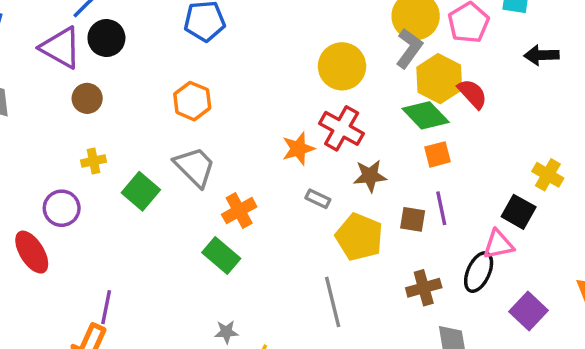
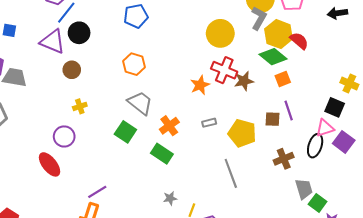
brown star: (370, 176) -> (244, 81), moved
green square: (141, 191) -> (125, 132), moved
gray rectangle: (318, 199) -> (209, 123), moved, turned -32
purple line: (106, 307) -> (97, 192), turned 54
purple square: (529, 311) -> (344, 142), moved

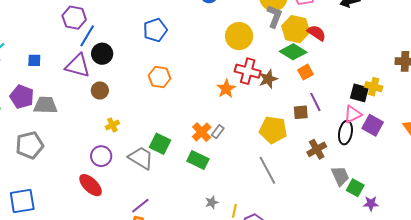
yellow cross: (349, 83) -> (374, 87), moved
gray trapezoid: (140, 103) -> (141, 158), moved
gray rectangle: (209, 123) -> (218, 132), moved, turned -32

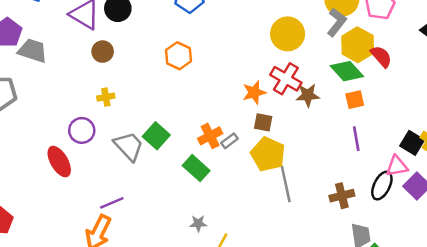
brown square: (301, 112) -> (263, 122), moved
yellow pentagon: (273, 130) -> (268, 154), moved
gray line: (267, 170) -> (286, 184), moved

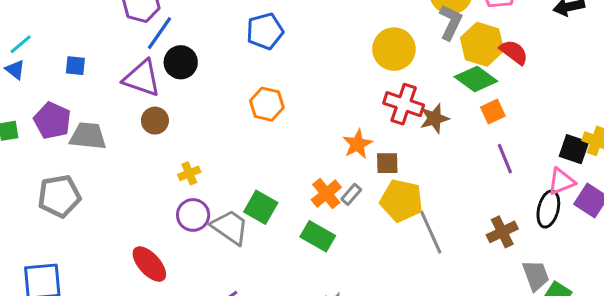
brown circle: (103, 52) -> (155, 121), moved
orange star: (254, 92) -> (358, 144), moved
purple circle: (82, 130) -> (193, 215), moved

